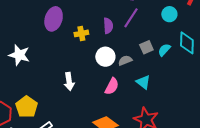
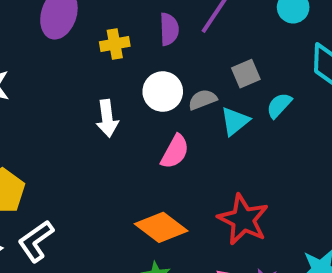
cyan semicircle: (164, 50) -> (279, 105), moved
white arrow: (69, 82) -> (107, 118), moved
cyan triangle: (143, 82) -> (235, 121), moved, turned 42

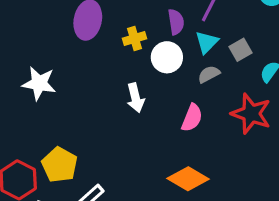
white circle: (163, 91) -> (167, 57), moved
cyan triangle: (235, 121) -> (207, 42), moved
red star: (243, 219) -> (251, 114), moved

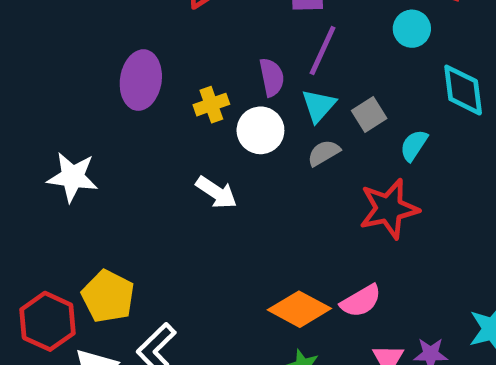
white arrow: (135, 98) -> (216, 192), turned -40
red star: (251, 114) -> (389, 209), turned -30
pink semicircle: (192, 118) -> (361, 301), moved, turned 40

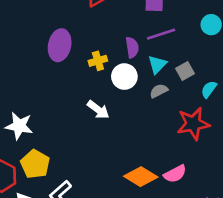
purple line: (323, 51) -> (161, 34), turned 44
white star: (73, 177) -> (19, 126), moved

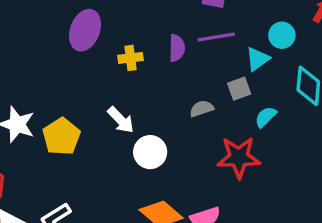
cyan triangle: (157, 64) -> (258, 59), moved
white circle: (124, 77) -> (150, 152), moved
yellow pentagon: (35, 164) -> (61, 136), moved

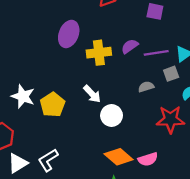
purple line: (216, 37) -> (156, 53), moved
purple semicircle: (177, 48) -> (130, 46), turned -126
yellow cross: (131, 58) -> (99, 53), size x1.5

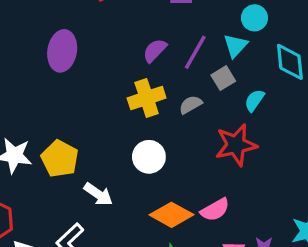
yellow cross: (99, 53) -> (147, 98), moved
purple line: (156, 53) -> (195, 52), turned -40
white arrow: (92, 94) -> (98, 194), moved

